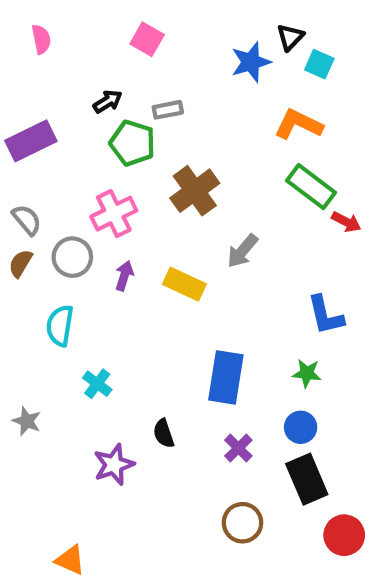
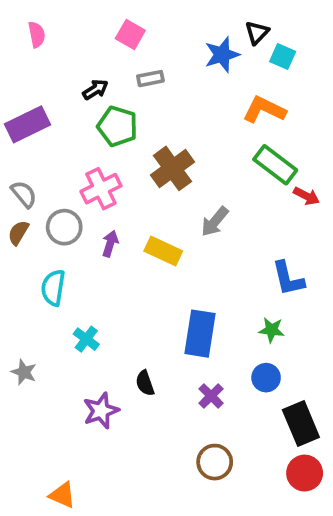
gray rectangle: (168, 110) -> (150, 79), moved
black rectangle: (307, 479) -> (301, 423), moved

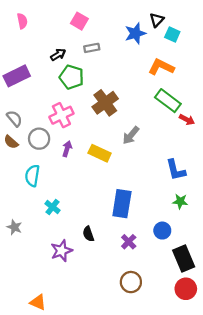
brown semicircle: (18, 233) -> (11, 142), turned -80
green star: (272, 330) -> (180, 201), moved

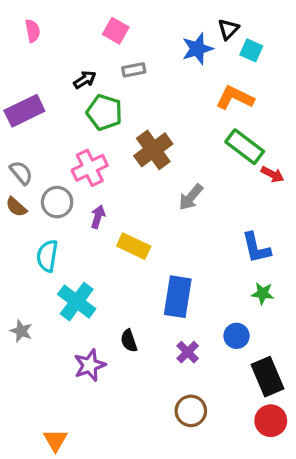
yellow rectangle: (100, 153) -> (134, 246), moved
cyan cross: (53, 207) -> (77, 302), size x1.6
orange triangle: (38, 302) -> (55, 440), turned 36

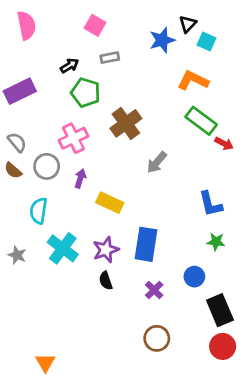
pink semicircle: (33, 31) -> (26, 25), size x1.5
gray star: (21, 331) -> (17, 255), moved
purple star: (90, 365) -> (106, 250), moved

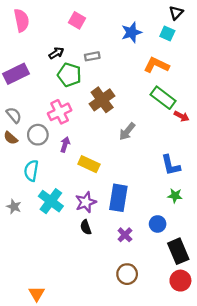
black triangle: (188, 24) -> (176, 13), moved
gray rectangle: (110, 58) -> (92, 56), moved

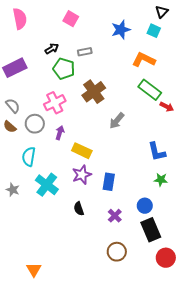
blue rectangle: (118, 198) -> (109, 182), size x0.7
purple star: (86, 202) -> (82, 175), moved
black rectangle: (178, 251) -> (151, 230), moved

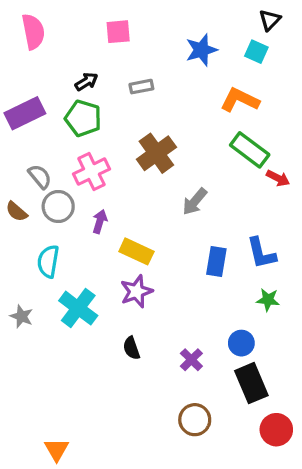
pink square: (71, 19) -> (118, 32), turned -35
green pentagon: (64, 69) -> (83, 118), moved
gray semicircle: (13, 106) -> (40, 177), moved
blue rectangle: (109, 182) -> (216, 261), moved

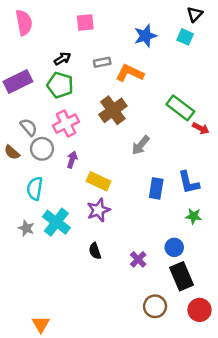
orange L-shape: (240, 100) -> (130, 73), moved
gray star: (22, 316) -> (26, 228), moved
brown circle: (195, 420) -> (155, 306), moved

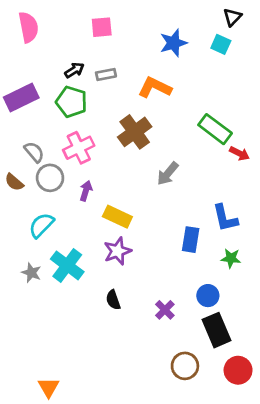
gray rectangle: (102, 62) -> (106, 75), moved
cyan semicircle: (35, 188) -> (41, 225), turned 35
blue rectangle: (156, 188) -> (191, 240), moved

